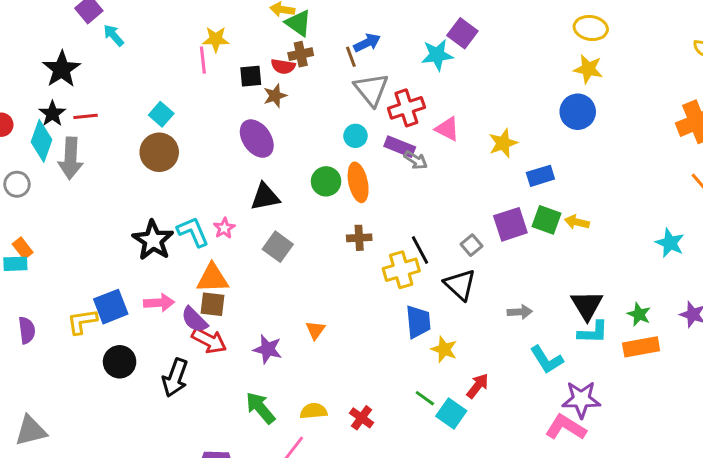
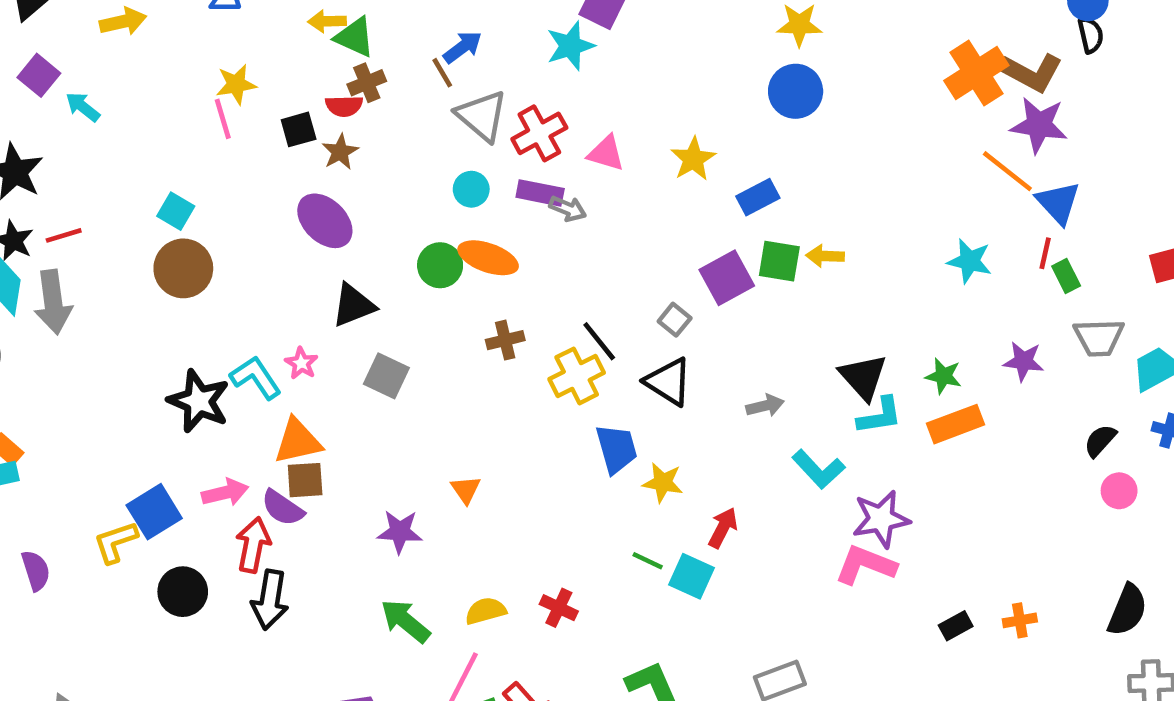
orange ellipse: (358, 182) -> (488, 258), turned -48
red arrow: (209, 341) -> (253, 545), moved, turned -96

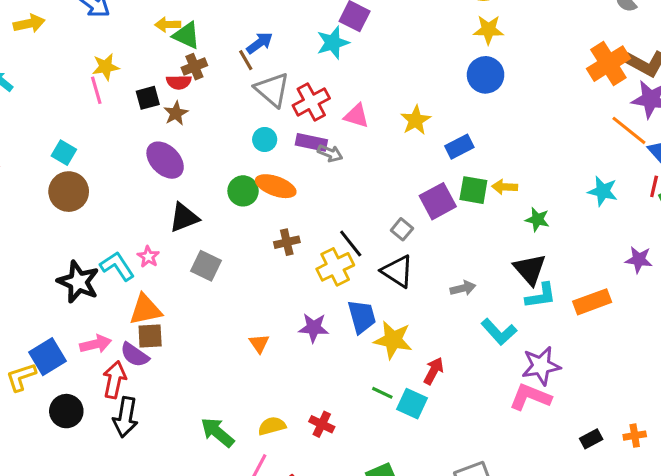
green star: (943, 376) -> (537, 219), moved
yellow star: (663, 483) -> (393, 340), size x1.4
purple star: (400, 532) -> (314, 328), moved

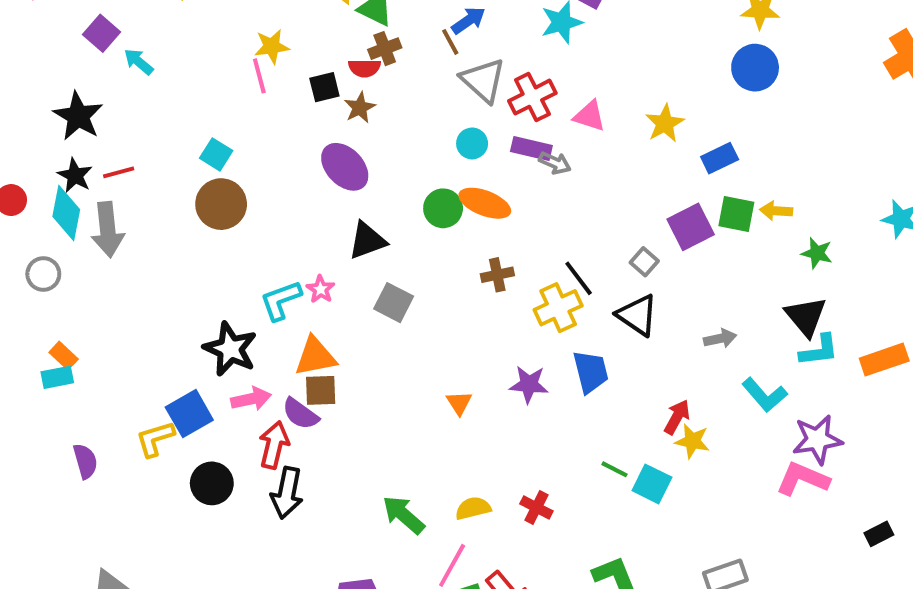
cyan L-shape: (117, 266) -> (281, 300), turned -78
black star: (78, 282) -> (230, 349), moved
yellow star: (393, 340) -> (692, 441), moved, size x0.7
red arrow: (434, 371) -> (677, 417), moved

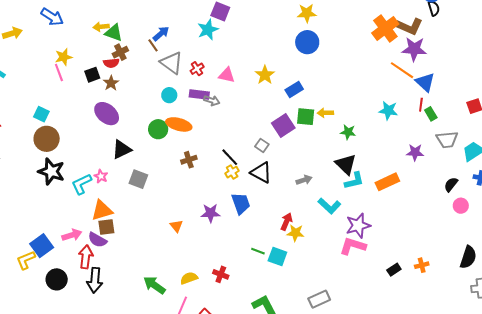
red cross: (532, 97) -> (197, 69), size x0.6
yellow cross: (558, 308) -> (232, 172), moved, size x0.6
black star: (230, 349) -> (51, 172), moved

